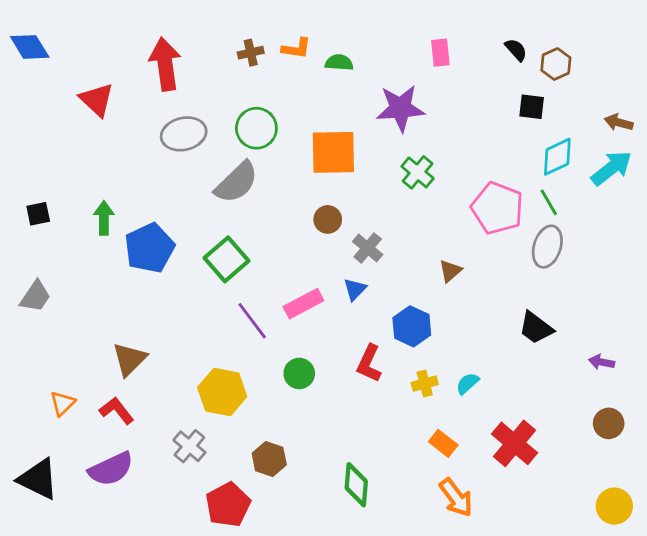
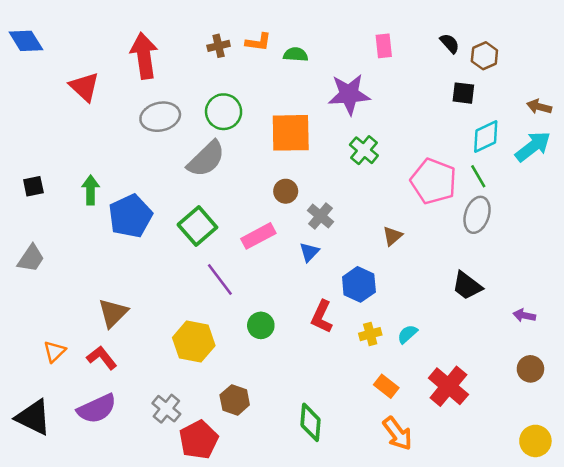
pink rectangle: (303, 304) -> (258, 236), moved
gray cross: (189, 446) -> (166, 409), moved

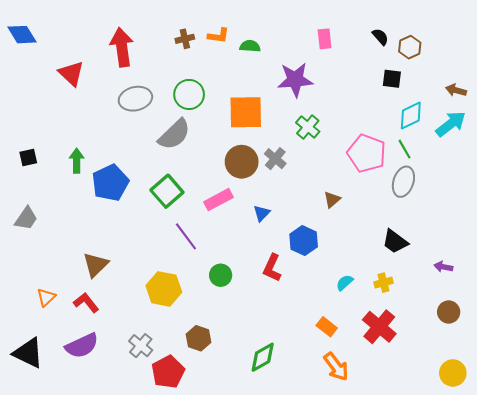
brown circle: (286, 191) -> (242, 162), size x1.6
gray cross: (320, 216) -> (275, 159), moved
yellow cross: (370, 334) -> (383, 283), moved
green diamond: (311, 422) -> (263, 357), turned 56

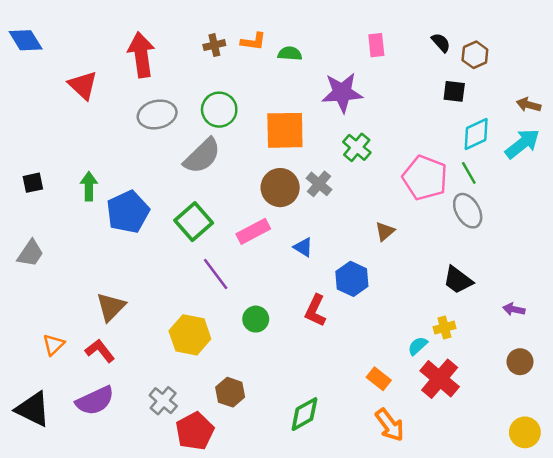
gray ellipse: (403, 182) -> (468, 211), turned -48
blue triangle: (262, 213) -> (303, 247), turned -42
cyan semicircle: (345, 283) -> (418, 346), moved

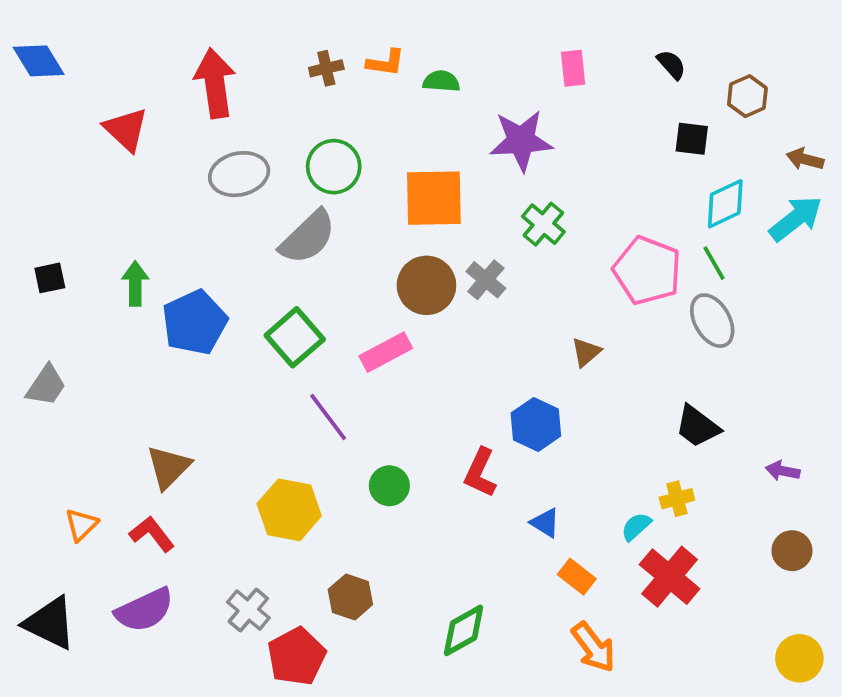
brown hexagon: (475, 55) -> (747, 96), moved
blue triangle: (303, 247) -> (545, 523), moved

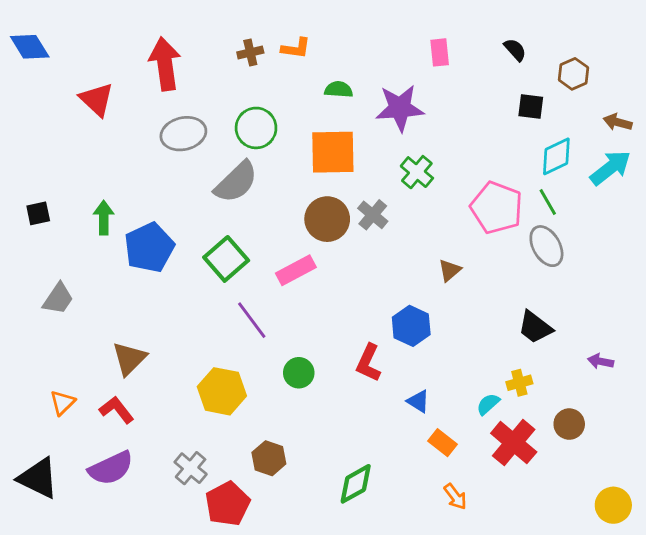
green semicircle: (441, 81) -> (339, 90), moved
gray trapezoid: (46, 386) -> (58, 299), moved
brown circle: (792, 551) -> (569, 424), moved
orange arrow: (593, 647) -> (455, 497), size x0.7

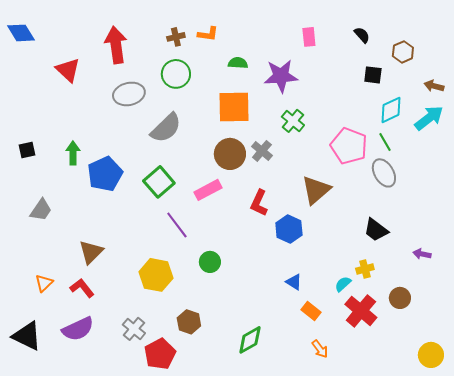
green circle: (256, 128) -> (176, 74), moved
brown triangle: (450, 270) -> (316, 190), size x1.8
red L-shape: (368, 363) -> (259, 203), moved

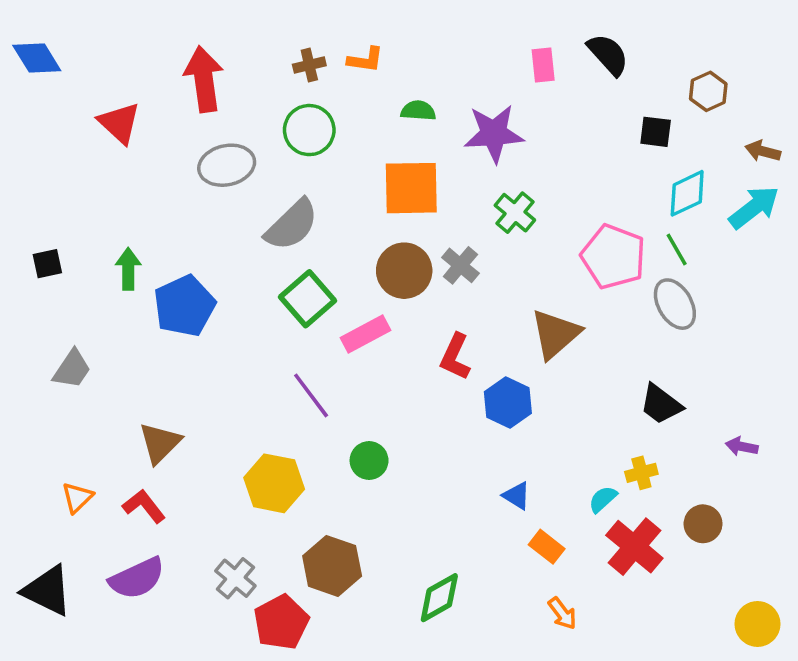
black semicircle: (362, 35) -> (608, 54), moved, size x1.5
green square: (159, 182) -> (308, 299), moved
brown hexagon: (189, 322) -> (332, 566), size x1.4

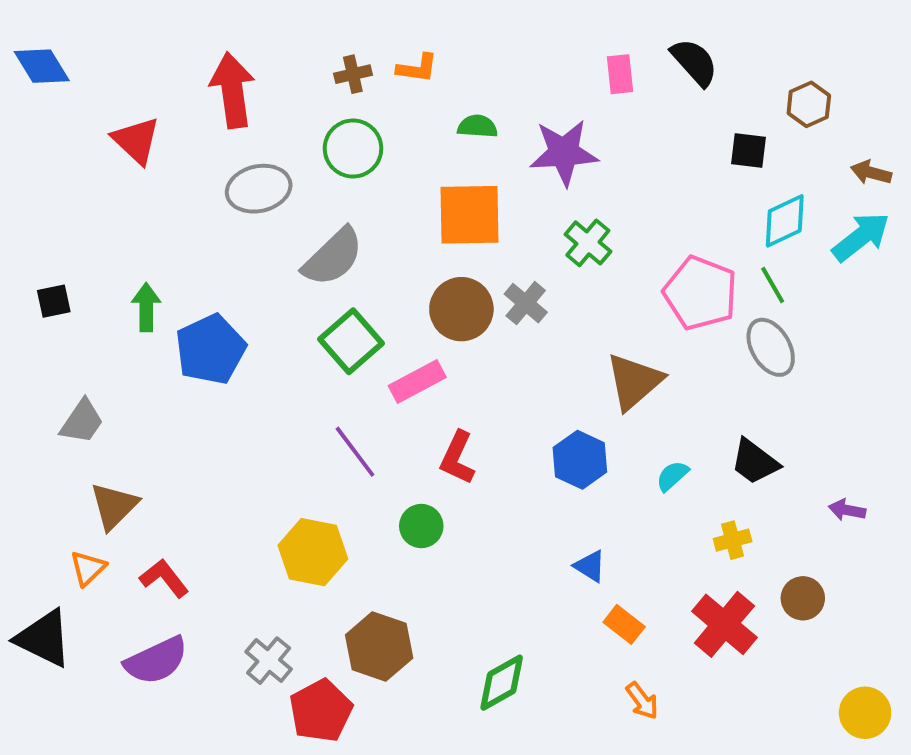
red L-shape: (455, 357) -> (457, 458), moved
brown triangle: (160, 443) -> (114, 506), moved
cyan semicircle: (603, 499) -> (672, 476), moved
black triangle: (47, 591) -> (44, 638), moved

